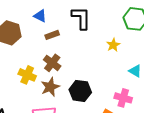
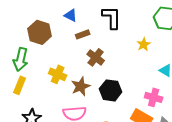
brown cross: (52, 63) -> (96, 57), moved

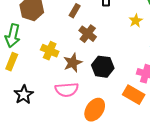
brown rectangle: (83, 34) -> (75, 11), turned -40

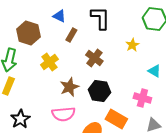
brown cross: (88, 34) -> (94, 58), moved
yellow cross: (50, 51) -> (49, 62), moved, turned 30
orange rectangle: (134, 95) -> (116, 119), moved

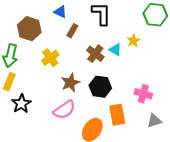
cyan triangle: (154, 71) -> (115, 50), moved
pink semicircle: (63, 114) -> (64, 110), turned -30
black star: (20, 119) -> (21, 104), moved
orange rectangle: (116, 119) -> (117, 115), turned 50

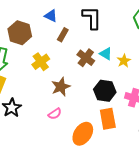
yellow star: (133, 41) -> (124, 61), moved
black hexagon: (100, 87) -> (105, 91), moved
pink semicircle: (64, 110) -> (55, 114), size x0.6

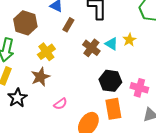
yellow star: (124, 61) -> (129, 40), moved
brown star: (61, 87) -> (40, 77), moved

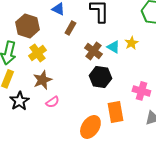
yellow cross: (46, 52) -> (37, 53), moved
black hexagon: (110, 81) -> (100, 77), moved
pink semicircle: (60, 104) -> (52, 102), moved

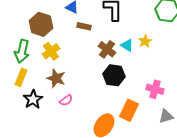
brown rectangle: (70, 28) -> (84, 26), turned 72
brown star: (42, 80) -> (56, 78), turned -30
orange rectangle: (115, 112) -> (129, 110), turned 35

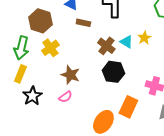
brown star: (56, 78) -> (70, 75), moved

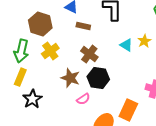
brown cross: (106, 46) -> (89, 54), moved
black hexagon: (113, 72) -> (98, 78), moved
pink semicircle: (65, 97) -> (83, 99), moved

